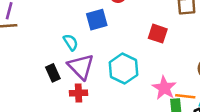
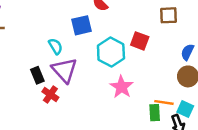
cyan hexagon: (124, 69) -> (111, 52), moved
pink star: (164, 88) -> (121, 87), moved
red cross: (78, 93) -> (50, 95), moved, turned 35

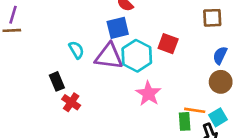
brown square: (169, 15) -> (212, 18), moved
blue square: (81, 25) -> (118, 28), moved
purple triangle: (64, 70) -> (109, 56), moved, turned -40
cyan square: (185, 109) -> (218, 117), turned 35

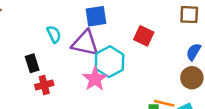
cyan hexagon: (137, 56) -> (110, 62), moved
pink star: (148, 94) -> (95, 79), moved
red cross: (71, 102) -> (44, 85), turned 36

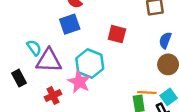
purple triangle: (85, 43) -> (49, 61), moved
red cross: (44, 85) -> (53, 96), moved

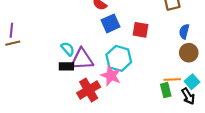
blue square: (70, 24) -> (111, 23), moved
black rectangle: (19, 78) -> (66, 66), moved, turned -56
red cross: (53, 96) -> (89, 90), size x1.5

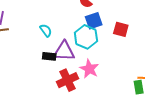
cyan semicircle: (68, 49) -> (46, 30), moved
cyan hexagon: (119, 58) -> (86, 37), moved

